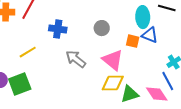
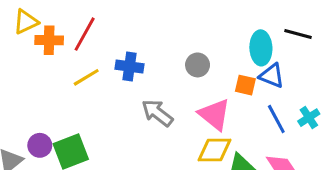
yellow line: (28, 52) -> (86, 77), moved
blue line: (168, 81) -> (276, 119), moved

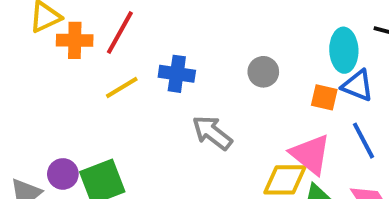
pink triangle: (215, 114) -> (310, 154), moved

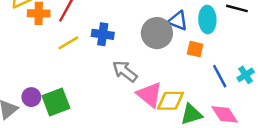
gray circle: (263, 72) -> (157, 33), size x1.6
blue triangle: (358, 86) -> (178, 21), moved
pink triangle: (310, 154) -> (150, 95), moved

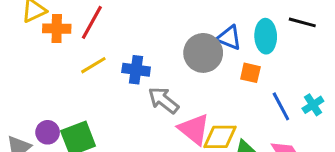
blue cross: (103, 34) -> (136, 70), moved

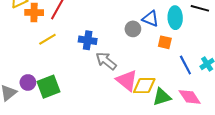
gray circle: (203, 53) -> (133, 29), size x0.6
yellow line: (93, 65) -> (47, 39), moved

